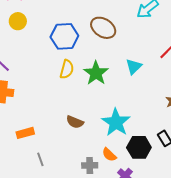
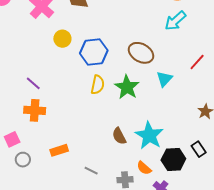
yellow circle: (18, 21) -> (62, 39), moved
brown ellipse: (103, 28) -> (141, 53), moved
brown semicircle: (75, 122) -> (119, 136), moved, turned 42
gray line: (40, 159) -> (91, 171), moved, turned -40

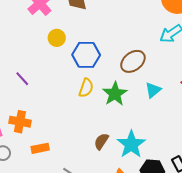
brown ellipse: (141, 53) -> (133, 61), turned -75
orange cross: (35, 110) -> (20, 122), moved
brown semicircle: (119, 136) -> (101, 141), turned 54

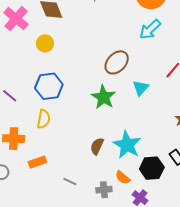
yellow circle: (57, 38) -> (45, 43), moved
blue hexagon: (86, 55) -> (49, 86), moved
yellow semicircle: (86, 88) -> (44, 119), moved

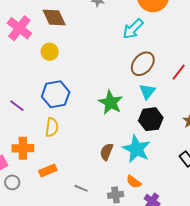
cyan arrow: (150, 29) -> (133, 29), moved
brown ellipse: (117, 62) -> (143, 64), moved
black hexagon: (152, 168) -> (151, 119), moved

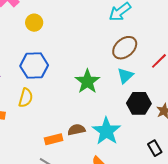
black hexagon: (151, 119) -> (139, 103), moved
brown semicircle: (107, 152) -> (76, 130), turned 48
orange rectangle: (48, 171) -> (54, 139), moved

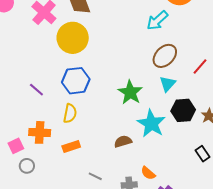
yellow circle: (34, 23) -> (73, 38), size x1.8
cyan star: (106, 131) -> (151, 124), moved
orange rectangle: (54, 139) -> (71, 146), moved

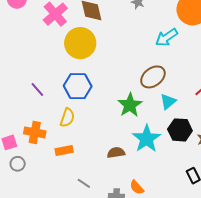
brown ellipse: (165, 56) -> (153, 77), moved

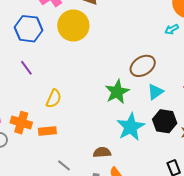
cyan arrow: (166, 37) -> (172, 29), moved, size x0.6
blue hexagon: (78, 86) -> (29, 29), moved
orange cross: (35, 132) -> (21, 123), moved
brown semicircle: (116, 153) -> (102, 152), moved

